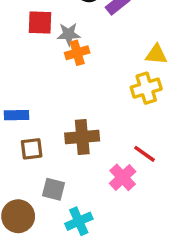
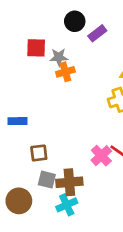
brown cross: (82, 137) -> (69, 182), moved
brown square: (32, 149) -> (39, 153), moved
pink cross: (123, 177) -> (101, 156), moved

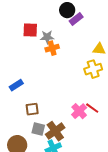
black circle: (75, 21) -> (67, 10), moved
blue rectangle: (18, 121) -> (16, 85), turned -32
brown cross: (69, 182) -> (55, 131), turned -30

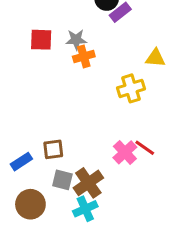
red square: (30, 30) -> (41, 40), moved
yellow cross: (93, 69) -> (131, 88), moved
blue rectangle: (16, 85) -> (21, 162), moved

